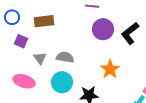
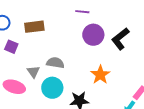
gray triangle: (40, 58) -> (33, 72), moved

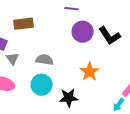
black L-shape: (120, 39) -> (110, 36), turned -85
gray triangle: (33, 72) -> (13, 59), moved

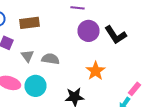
gray triangle: (13, 59) -> (28, 56), moved
cyan circle: (42, 85) -> (36, 86), moved

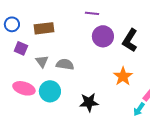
black L-shape: (116, 35) -> (130, 40), turned 65
orange star: (96, 71) -> (123, 76), moved

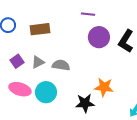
purple square: (21, 48) -> (17, 61), moved, turned 32
gray triangle: (42, 61) -> (38, 62), turned 40
orange star: (123, 76) -> (104, 87), moved, turned -30

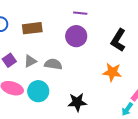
purple circle: (99, 37) -> (76, 36), moved
orange star: (104, 87) -> (112, 72), moved

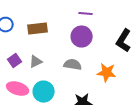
gray semicircle: (53, 64) -> (73, 65), moved
orange star: (112, 72) -> (107, 73), moved

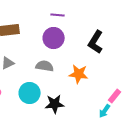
cyan circle: (44, 92) -> (30, 93), moved

